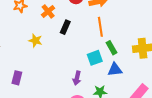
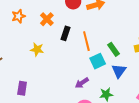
orange line: (100, 27) -> (86, 41), moved
blue triangle: (115, 70) -> (119, 71), turned -42
purple arrow: (77, 78) -> (82, 83), turned 48

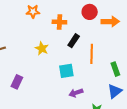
orange cross: (47, 19) -> (59, 22), turned 32
cyan square: (98, 61) -> (66, 71), moved

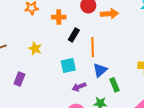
yellow star: (42, 48) -> (35, 49), moved
green rectangle: (115, 69) -> (114, 85), moved
blue triangle: (115, 91) -> (100, 70), moved

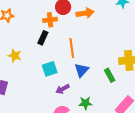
orange cross: (59, 17) -> (50, 20), moved
black rectangle: (74, 35) -> (43, 38), moved
green rectangle: (114, 85) -> (110, 75), moved

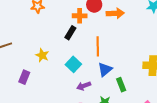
yellow star: (15, 56) -> (42, 55), moved
cyan square: (50, 69) -> (73, 64), turned -35
green rectangle: (110, 75) -> (121, 85), moved

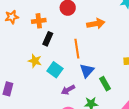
orange arrow: (115, 13) -> (96, 24), moved
orange cross: (80, 16) -> (39, 21), moved
yellow star: (42, 55) -> (35, 61), moved

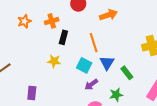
cyan square: (55, 70) -> (84, 65), moved

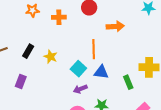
black rectangle: (63, 37) -> (28, 51), moved
blue triangle: (107, 63) -> (101, 72), turned 49
green rectangle: (127, 73) -> (128, 82), moved

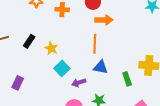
orange arrow: (115, 26) -> (104, 20), moved
cyan square: (78, 69) -> (62, 68), moved
purple rectangle: (21, 82) -> (18, 83), moved

